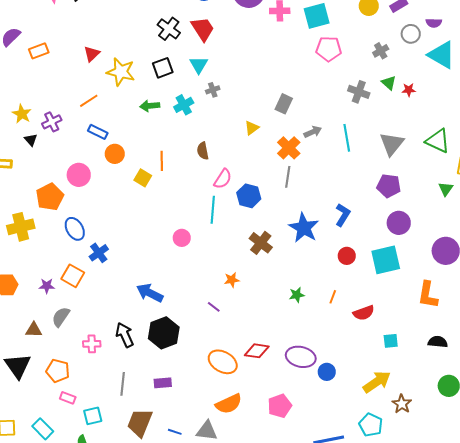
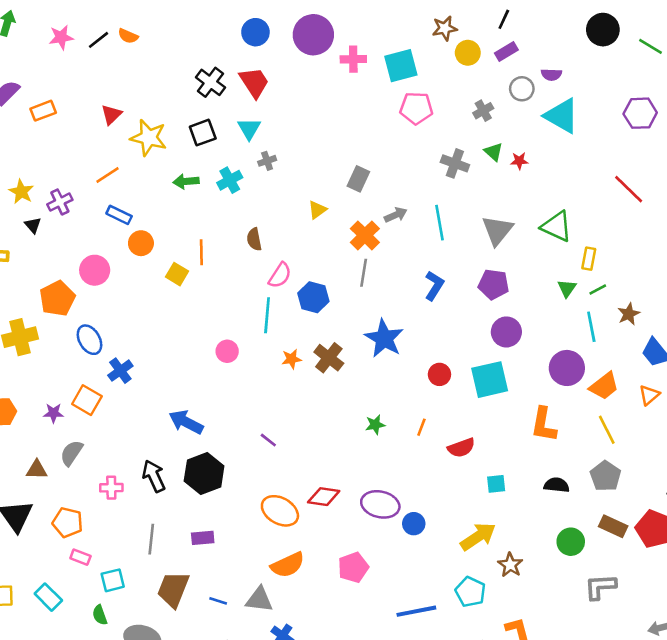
blue L-shape: (343, 215) -> (434, 286), moved
orange star: (232, 280) -> (292, 359), moved

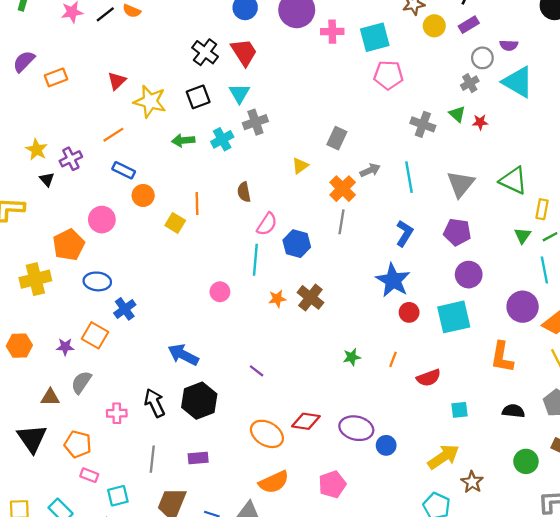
gray cross: (483, 111) -> (470, 83), moved
gray cross: (267, 161) -> (255, 122), size x1.5
blue star: (384, 338) -> (393, 280), moved
blue ellipse: (89, 340) -> (97, 281), turned -55

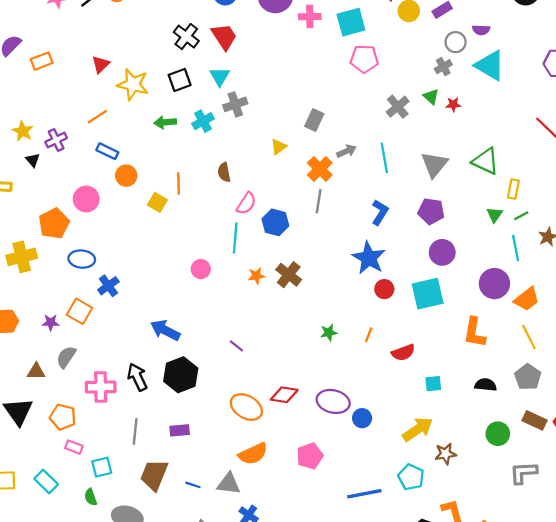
gray cross: (423, 124) -> (398, 107), turned 30
pink cross: (117, 413) -> (101, 387), size x1.5
brown star: (472, 482) -> (446, 454), turned 30

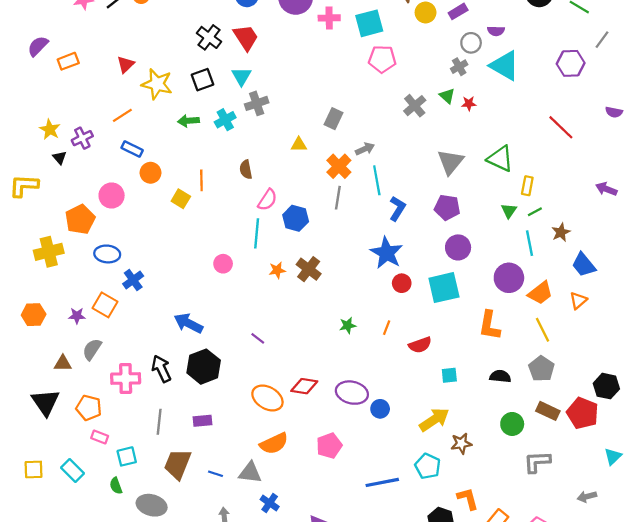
yellow triangle: (279, 147) -> (299, 145), turned 35
cyan line: (384, 158) -> (377, 180), moved

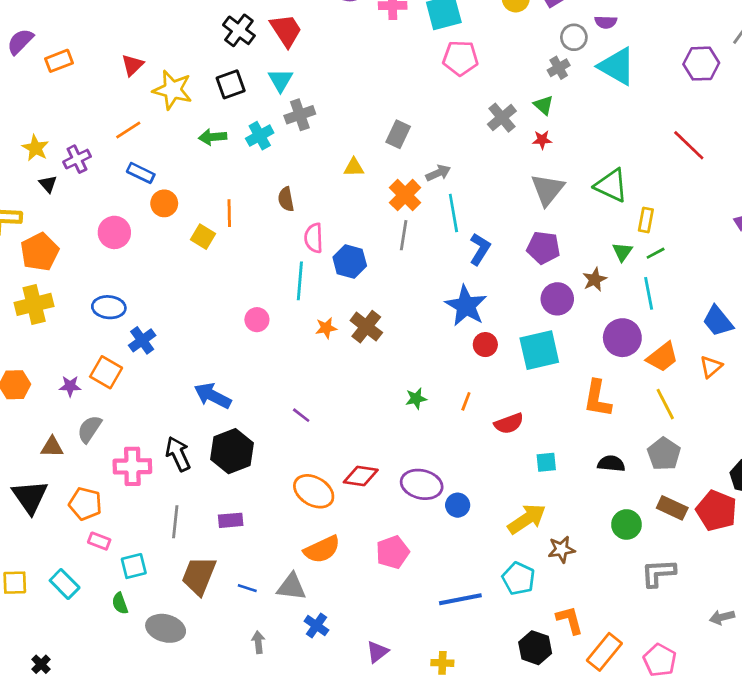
red star: (469, 103) -> (542, 140), moved
pink semicircle: (267, 200) -> (314, 238), turned 145
orange pentagon: (80, 219) -> (40, 252), moved
brown star: (561, 232) -> (595, 280), moved

